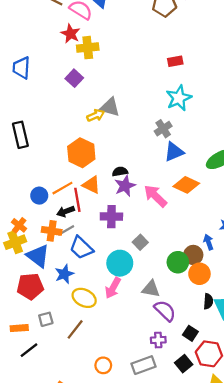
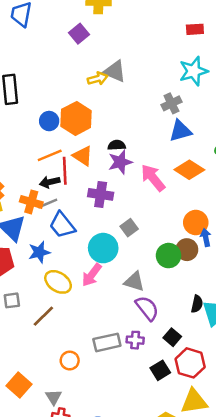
blue circle: (39, 196) -> (49, 121), moved
orange circle: (199, 274) -> (196, 223), moved
gray rectangle: (143, 365) -> (107, 342), moved

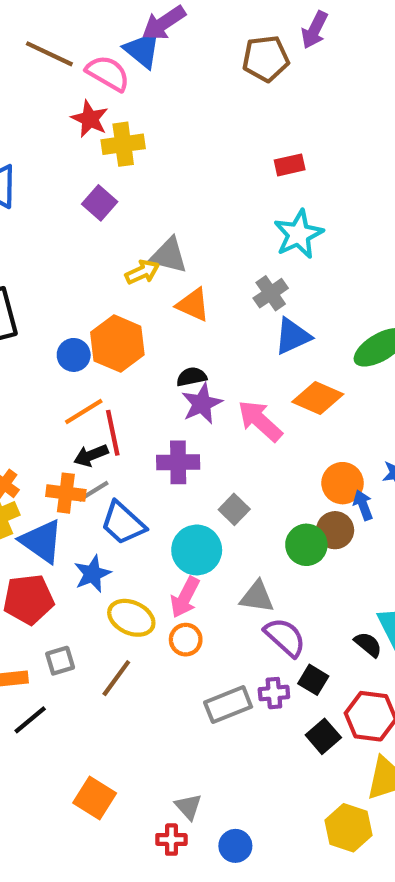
orange triangle: (83, 156) -> (193, 305), moved
black semicircle: (197, 304) -> (368, 644), moved, turned -54
black square: (172, 337) -> (313, 680), moved
orange circle: (70, 361) -> (186, 640), moved
gray triangle: (53, 397) -> (188, 807), moved

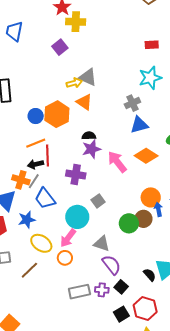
orange triangle: (193, 305) -> (84, 102), moved
gray line: (93, 491) -> (34, 181), turned -35

